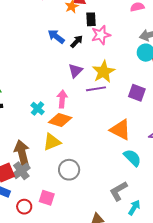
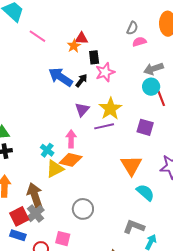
blue arrow: (56, 36) -> (61, 77), size x1.4
orange triangle: (120, 130) -> (131, 165), turned 35
yellow triangle: (52, 142) -> (55, 169), moved
gray L-shape: (118, 191) -> (134, 227), turned 55

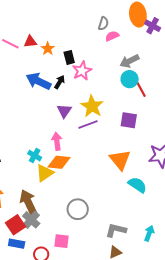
red triangle: (81, 38) -> (30, 42), moved
gray L-shape: (134, 227) -> (116, 230), moved

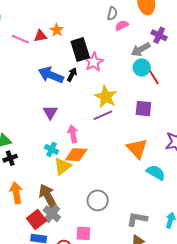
purple cross: (153, 26) -> (159, 35), moved
orange star: (48, 49) -> (57, 30), moved
black rectangle: (69, 57) -> (80, 49), size x1.6
purple triangle: (64, 111) -> (50, 112), moved

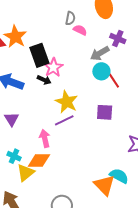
pink semicircle: (122, 25) -> (80, 30), turned 56
orange star: (57, 30) -> (15, 37), size x1.6
black arrow: (72, 75) -> (44, 80), moved, turned 88
pink arrow: (73, 134) -> (45, 138), moved
orange triangle: (137, 149) -> (104, 185), moved

